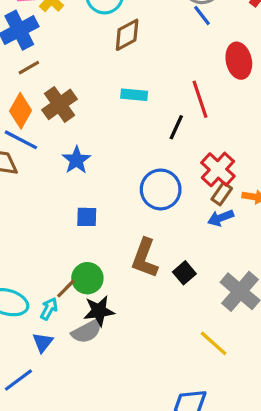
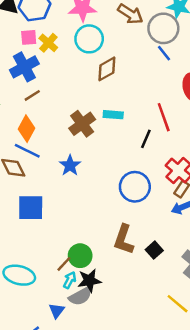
brown cross: (60, 104) -> (82, 124), moved
blue square: (87, 217) -> (31, 208), moved, size x1.6
cyan arrow: (49, 309) -> (70, 280), moved
blue triangle: (43, 342) -> (57, 311), moved

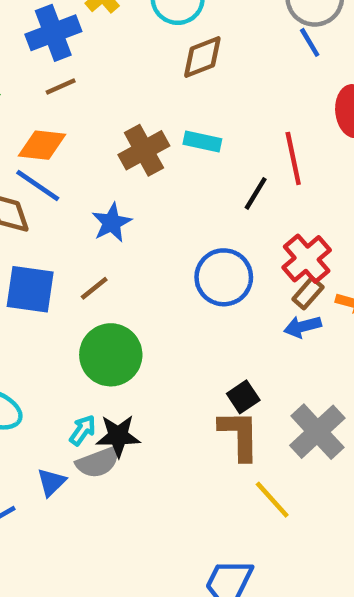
orange diamond: (27, 129) -> (42, 145), turned 60
brown L-shape: (124, 239) -> (239, 435), moved, turned 152
green circle: (80, 256) -> (111, 355), moved, size x1.4
brown line: (64, 264) -> (94, 288), moved

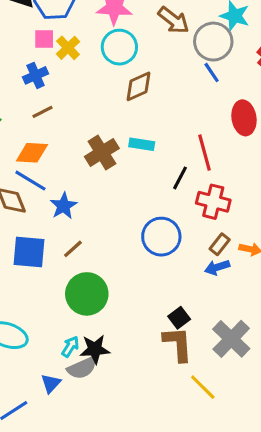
blue cross: (53, 33) -> (36, 75), size x0.7
blue star: (112, 223) -> (64, 206), moved
red cross: (307, 259) -> (213, 202), moved, turned -32

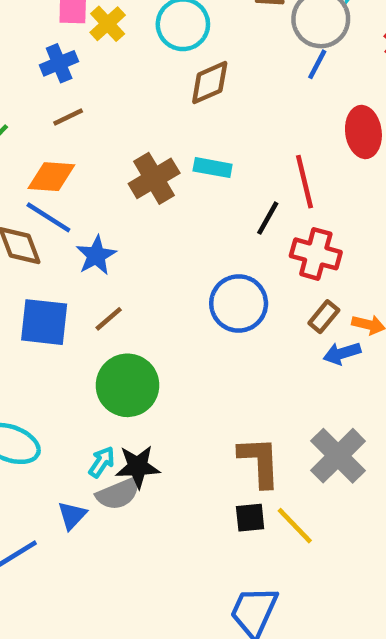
blue line: (212, 72) -> (317, 64), turned 60
blue arrow: (217, 267) -> (342, 353), moved
black square: (179, 318) -> (250, 518), moved, turned 30

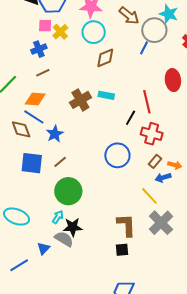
blue line: (317, 64) -> (144, 48), moved
cyan arrow: (102, 462) -> (58, 217), moved
gray semicircle: (118, 494) -> (64, 239), turned -126
yellow line: (295, 526) -> (149, 196), moved

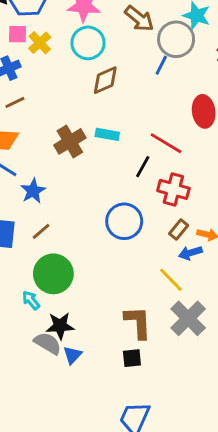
red line: (147, 102) -> (166, 143), turned -45
cyan arrow: (58, 217) -> (31, 300), moved, turned -72
blue triangle: (44, 248) -> (72, 355), moved

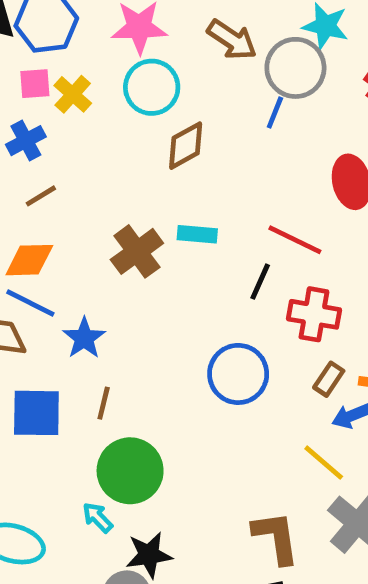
brown line: (41, 231) -> (104, 403), turned -30

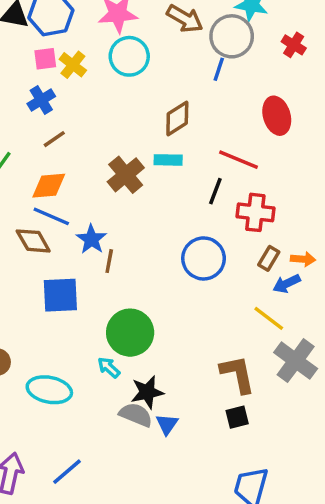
brown diamond: (186, 146) -> (177, 118), moved
brown line: (104, 403) -> (109, 261), moved

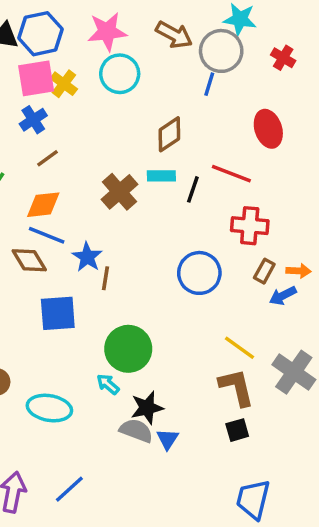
pink square: (45, 59) -> (36, 78), size x1.6
black line: (215, 191) -> (193, 189), moved
yellow line: (269, 318) -> (239, 348), moved

